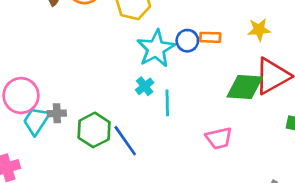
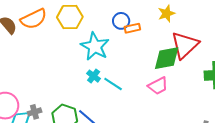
blue circle: (187, 41) -> (121, 21), moved
cyan line: (167, 103) -> (113, 84), turned -42
pink trapezoid: (219, 138) -> (158, 86), moved

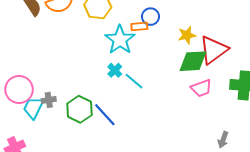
yellow star: (166, 14) -> (187, 35), moved
orange rectangle: (132, 28) -> (139, 26), moved
pink trapezoid: (158, 86) -> (201, 88), moved

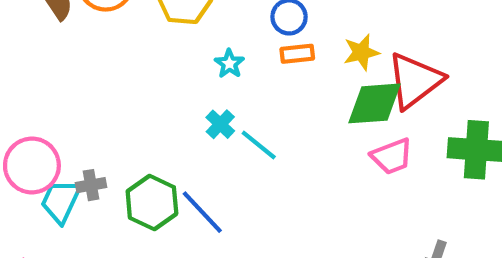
orange rectangle: (139, 26) -> (297, 54), moved
cyan star: (120, 40) -> (229, 64), size x0.5

